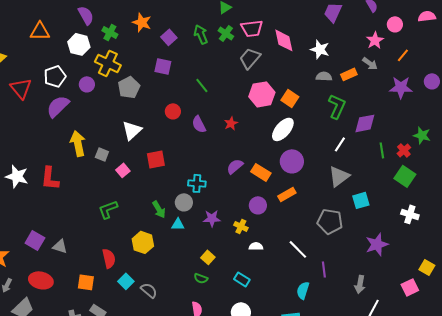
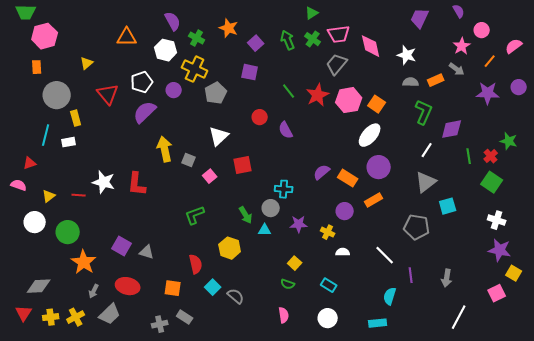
pink semicircle: (427, 16) -> (514, 46), moved, turned -30
red star: (231, 123) -> (318, 95), moved, size x1.6
purple star: (377, 244) -> (500, 250), moved, turned 30
gray arrow: (360, 284) -> (447, 278), moved

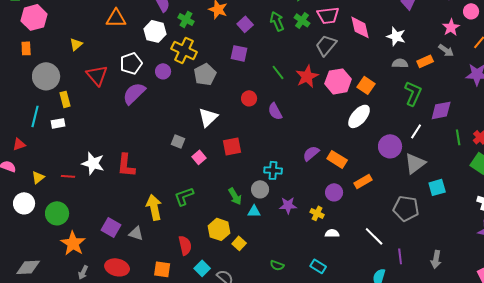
yellow arrow: (165, 149) -> (154, 207), moved
purple circle: (379, 167) -> (390, 146), moved
yellow square: (295, 263) -> (239, 243), moved

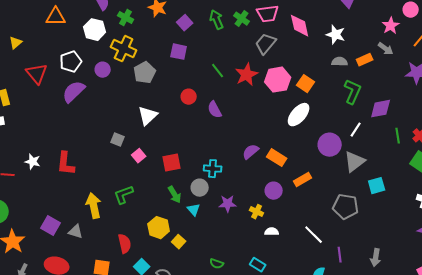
red square: (232, 146) -> (172, 163), moved
white star: (93, 163) -> (33, 162), size x0.7
cyan triangle: (254, 211) -> (194, 210), turned 48

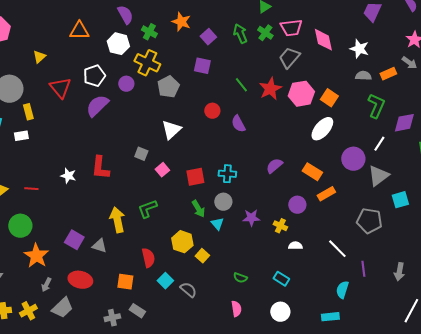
orange rectangle: (277, 158) -> (312, 172), moved
white star: (33, 162) -> (68, 176), moved
red L-shape: (66, 164) -> (100, 168), moved
cyan cross: (213, 169) -> (227, 174), moved

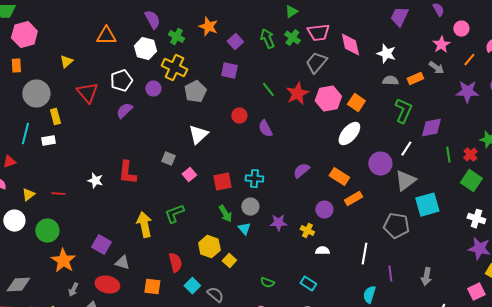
purple semicircle: (97, 106) -> (124, 111), size x0.7
cyan square: (400, 200) -> (427, 205), size x1.4
gray triangle: (99, 246) -> (122, 263), moved
white line: (337, 249) -> (364, 254), turned 55

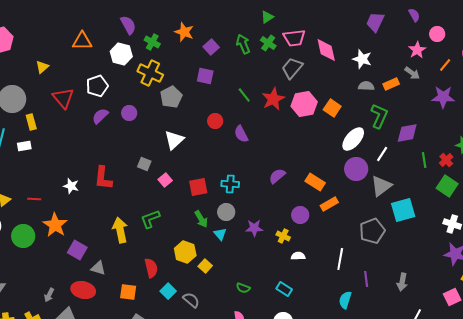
purple circle: (153, 89) -> (129, 113), moved
white ellipse: (349, 134) -> (353, 139), moved
gray pentagon: (396, 226) -> (372, 231), turned -30
orange star: (63, 261) -> (55, 225), moved

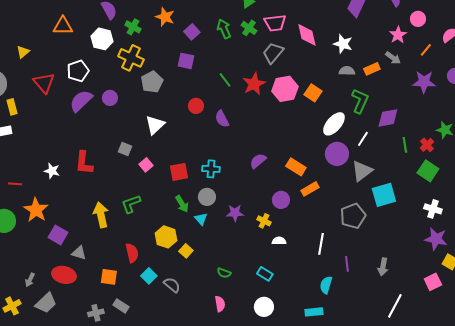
purple semicircle: (100, 116) -> (81, 101), size x1.4

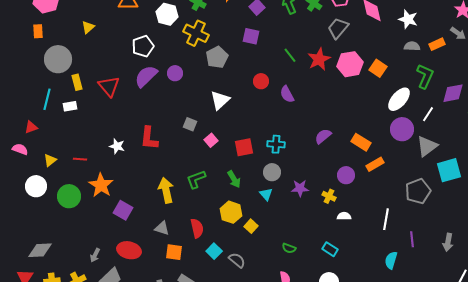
red triangle: (44, 83) -> (109, 86), moved
green arrow: (182, 204) -> (234, 179), moved
gray triangle: (79, 253) -> (162, 228), moved

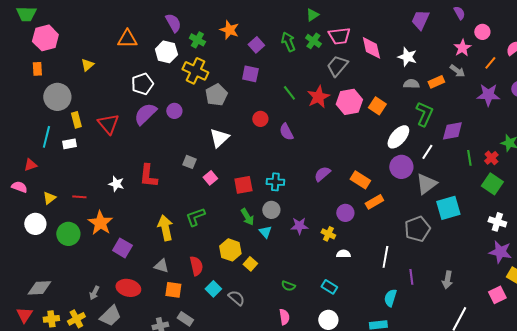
green arrow: (234, 179) -> (247, 217), moved

